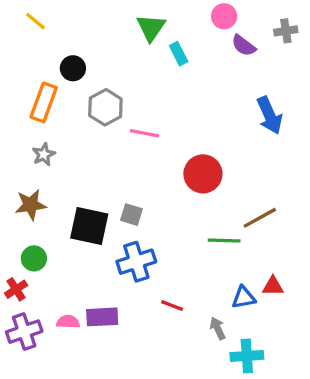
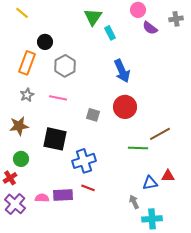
blue arrow: (270, 115) -> (122, 71), moved
pink line: (144, 133) -> (58, 98), moved
gray square: (131, 215) -> (93, 115), moved
red line: (172, 306) -> (88, 188), moved
purple cross: (24, 332) -> (15, 204), turned -30

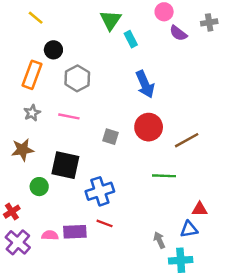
yellow line: (22, 13) -> (36, 18), moved
brown line: (160, 134) -> (187, 140), moved
green circle: (21, 159) -> (39, 187), moved
blue triangle: (150, 183) -> (189, 229), moved

